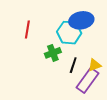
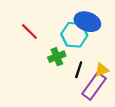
blue ellipse: (81, 20) -> (87, 22), turned 30
red line: (27, 30) -> (29, 31), turned -54

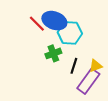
blue ellipse: (87, 22) -> (54, 21), moved
red line: (29, 31) -> (37, 24), moved

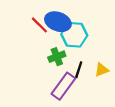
purple rectangle: (88, 81) -> (63, 86), moved

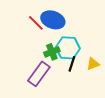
cyan hexagon: (74, 35) -> (68, 48), moved
purple rectangle: (63, 86) -> (39, 74), moved

